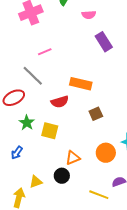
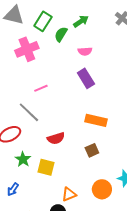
purple rectangle: (104, 42) -> (86, 78), moved
orange rectangle: (81, 84) -> (96, 120), moved

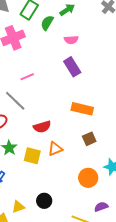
brown square: (92, 150) -> (89, 139), moved
orange triangle: (69, 194) -> (55, 149), moved

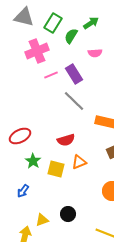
purple rectangle: (72, 67) -> (74, 74), moved
pink line: (27, 77) -> (51, 75), moved
gray line: (15, 101) -> (74, 101), moved

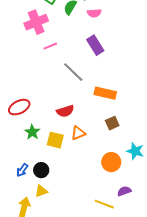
pink semicircle: (95, 53) -> (94, 13), moved
purple rectangle: (74, 74) -> (95, 45), moved
blue arrow: (23, 191) -> (22, 170), moved
black circle: (68, 214) -> (41, 170), moved

